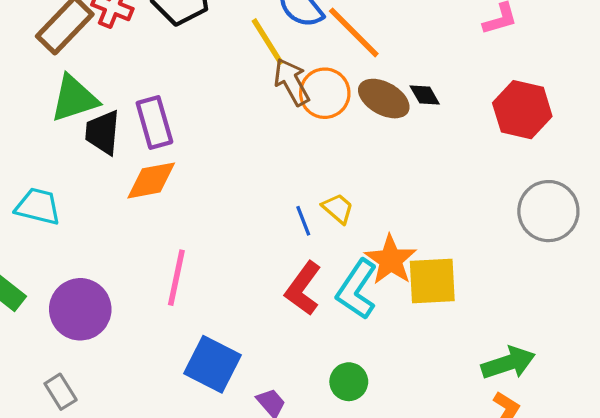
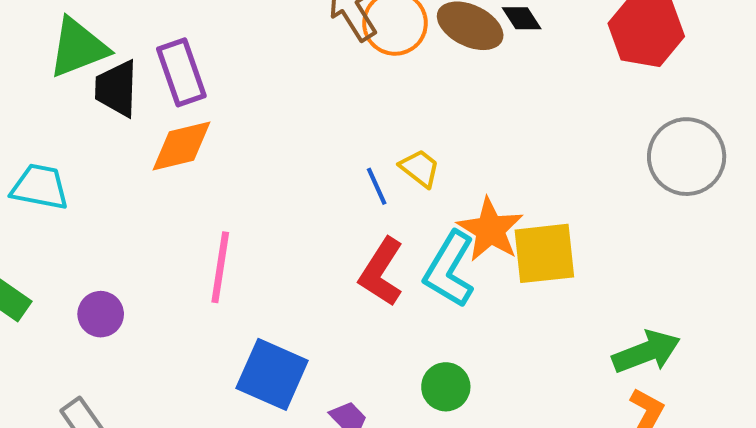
purple circle: (80, 309) -> (101, 314), size x0.6

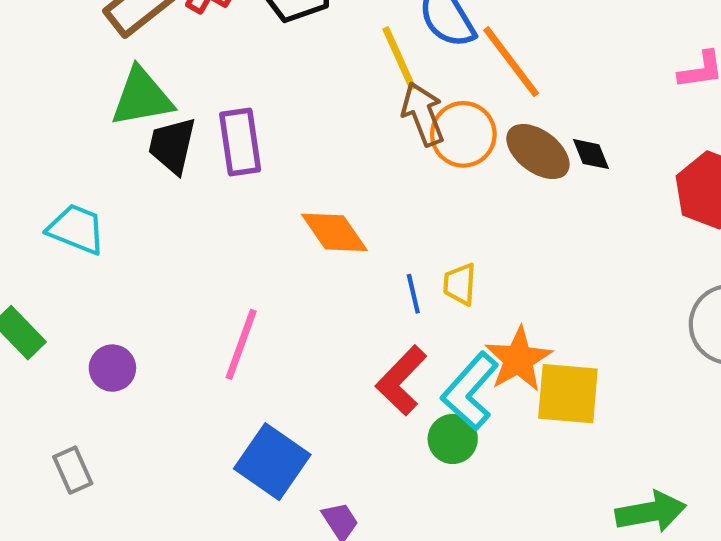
orange diamond: (181, 146) -> (334, 232), moved, turned 58
yellow trapezoid: (420, 168) -> (460, 284), turned -135
green circle: (446, 387) -> (453, 439), moved

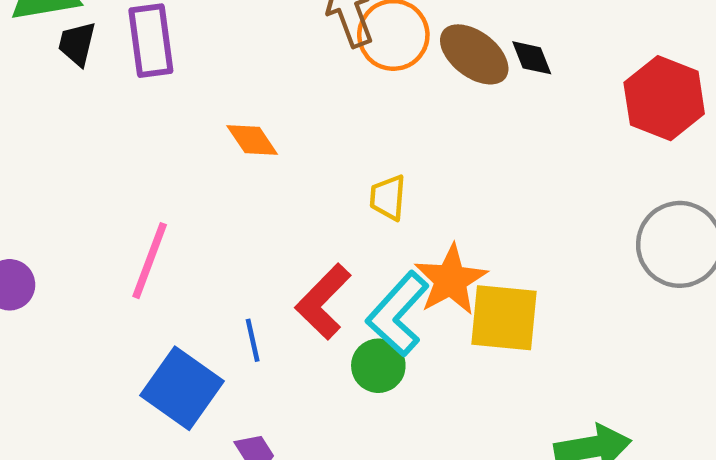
black trapezoid: (172, 145) -> (77, 44), size x0.7
orange diamond: (334, 232) -> (252, 140), size x0.7
blue line: (413, 294) -> (253, 340), moved

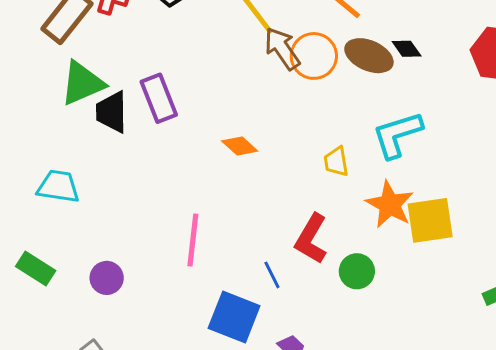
black trapezoid: (77, 44) -> (112, 112), size x1.4
cyan L-shape: (398, 314) -> (397, 135), moved, turned 44

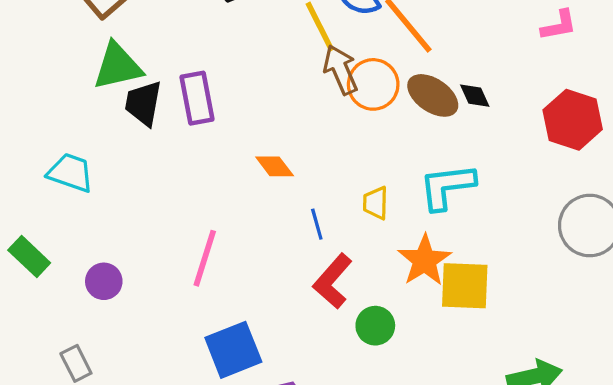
blue line: (272, 275) -> (317, 224), moved
blue square: (234, 317) -> (233, 350), turned 36

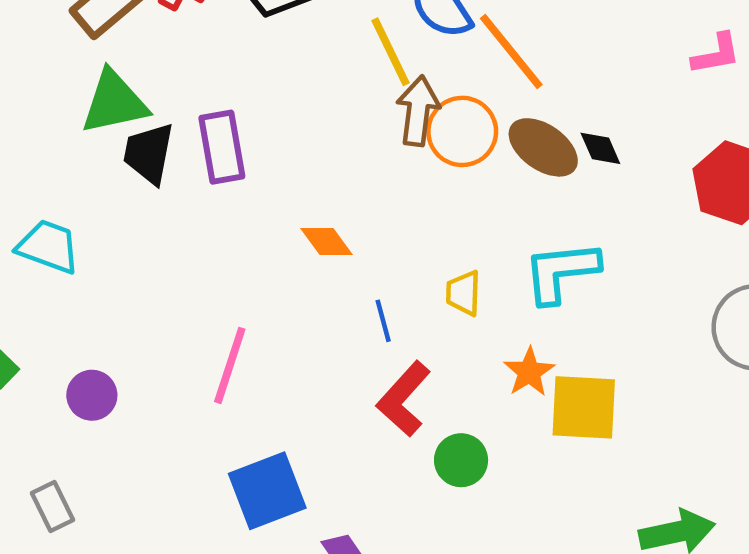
brown arrow: (341, 70) -> (418, 111), turned 30
orange star: (425, 260) -> (529, 372), size x0.7

